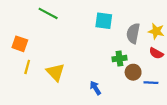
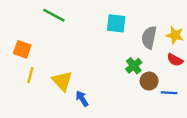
green cross: (119, 59) -> (134, 66), turned -32
blue arrow: (95, 88) -> (82, 99), moved

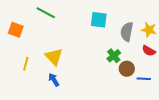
orange square: (22, 49) -> (16, 30), moved
yellow triangle: (62, 81) -> (54, 57), moved
blue arrow: (82, 99) -> (54, 80), moved

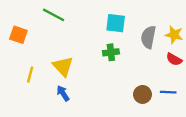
green cross: (114, 56) -> (111, 52), moved, turned 32
brown circle: (127, 69) -> (142, 94), moved

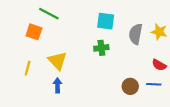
orange square: (18, 35) -> (34, 32), moved
red semicircle: (174, 59) -> (159, 65), moved
blue arrow: (63, 93) -> (57, 85), turned 32

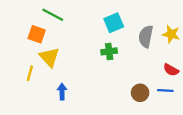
cyan square: (106, 21) -> (114, 23), turned -30
yellow triangle: (57, 61) -> (49, 57), moved

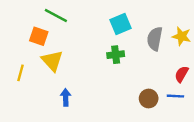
red semicircle: (171, 70) -> (182, 74), turned 91
yellow line: (30, 73) -> (20, 73), moved

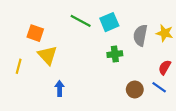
green line: (56, 16) -> (81, 21), moved
green cross: (116, 55) -> (115, 54), moved
blue line: (175, 96) -> (159, 87), turned 32

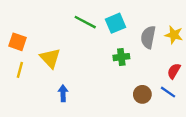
orange square: (35, 33) -> (17, 42), moved

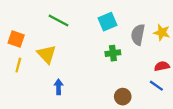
green line: (85, 22) -> (59, 21), moved
red semicircle: (174, 71) -> (162, 66), turned 48
brown circle: (142, 94) -> (123, 97), moved

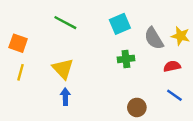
gray semicircle: (138, 35) -> (154, 38), turned -42
yellow triangle: (47, 54) -> (63, 69), moved
red semicircle: (162, 66) -> (172, 66), moved

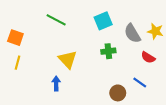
red semicircle: (172, 66) -> (148, 57), turned -136
yellow triangle: (63, 69) -> (68, 60), moved
blue line: (174, 95) -> (140, 83), moved

